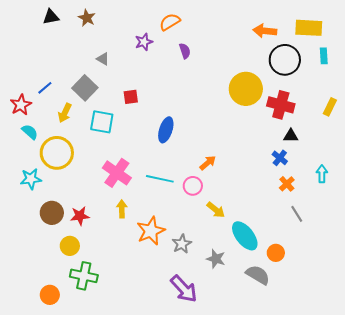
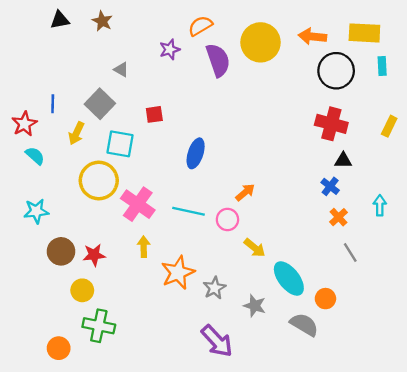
purple semicircle: (185, 51) -> (218, 60), size x1.8
blue line: (45, 88) -> (53, 104), turned -49
yellow circle: (246, 89) -> (261, 42), moved
yellow circle: (57, 153) -> (99, 181), moved

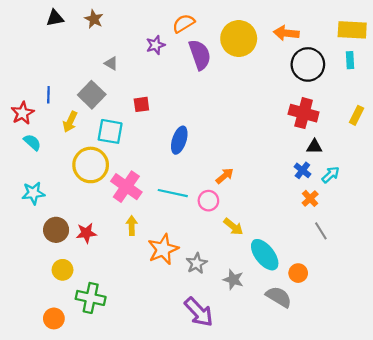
yellow rectangle: (364, 33) -> (352, 30), moved
cyan arrow: (380, 205) -> (331, 175), moved, turned 48
yellow circle: (82, 290) -> (63, 270), moved

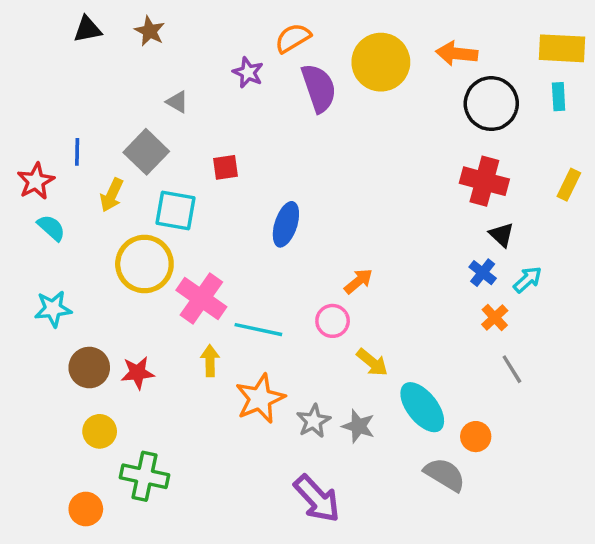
purple star: (155, 45) -> (248, 72), turned -30
black triangle: (314, 147) -> (502, 235), turned 42
cyan line: (173, 193) -> (258, 330), moved
gray star: (233, 280) -> (358, 426), moved

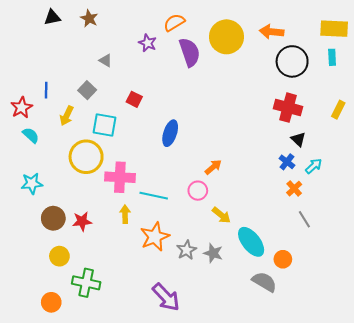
gray square: (146, 152) -> (87, 90), size x0.7
red square: (226, 167) -> (134, 99), turned 35
pink cross: (201, 299) -> (120, 177), turned -32
purple arrow: (317, 499) -> (166, 297), moved

